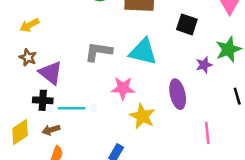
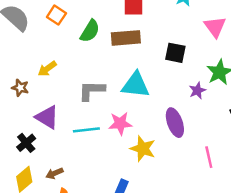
yellow arrow: (29, 25) -> (47, 69), moved
brown star: (28, 57) -> (20, 88), moved
black cross: (43, 100) -> (26, 143), moved, turned -36
cyan line: (71, 108) -> (86, 130), moved

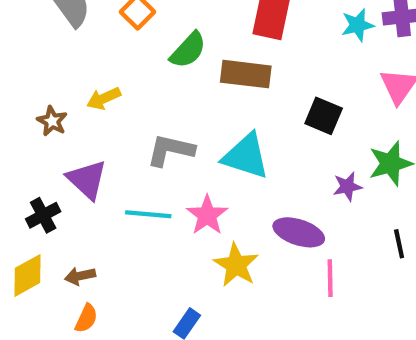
pink star: (120, 123) -> (207, 215), turned 30
purple ellipse: (175, 123) -> (299, 232), turned -64
pink line: (209, 157) -> (330, 278), moved

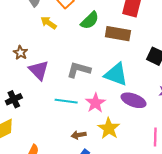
yellow arrow: (104, 98) -> (49, 23), moved, turned 56
purple triangle: (87, 180) -> (39, 70), moved
purple ellipse: (299, 232) -> (134, 100), moved
brown arrow: (80, 276) -> (79, 135), moved

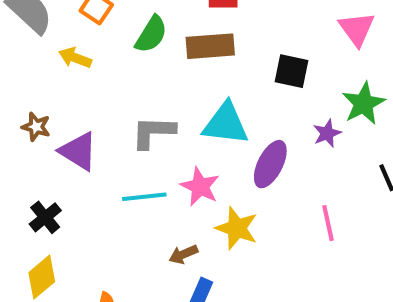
purple ellipse: (134, 100) -> (270, 164), turned -70

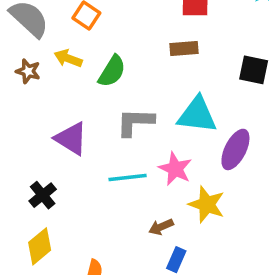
green semicircle: (151, 34) -> (112, 71), moved
brown rectangle: (210, 46) -> (184, 49), size x0.7
brown star: (36, 127) -> (28, 71), moved

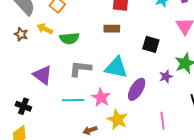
green semicircle: (112, 71) -> (69, 38), turned 48
black cross: (43, 195) -> (23, 106), turned -35

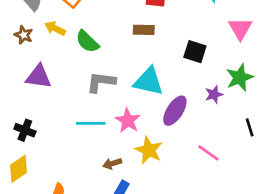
green semicircle: (69, 38) -> (87, 42), turned 48
purple triangle: (43, 75) -> (39, 77), moved, turned -30
pink line: (163, 121) -> (208, 153), turned -48

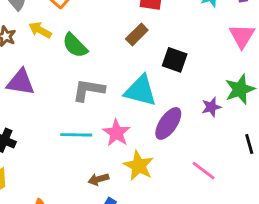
brown rectangle: (144, 30) -> (137, 35), turned -48
black square: (195, 52) -> (175, 60), moved

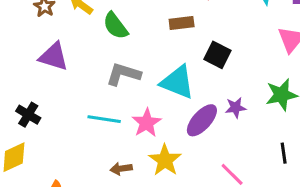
brown rectangle: (137, 35) -> (182, 23), turned 30
purple star: (211, 107) -> (236, 108), moved

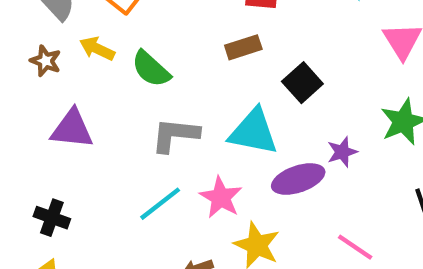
black square: (217, 55) -> (302, 83), turned 32
cyan line: (104, 119) -> (160, 204), turned -36
purple ellipse: (202, 120) -> (298, 179), turned 40

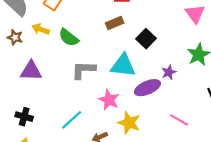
cyan line: (160, 204) -> (72, 120), moved

